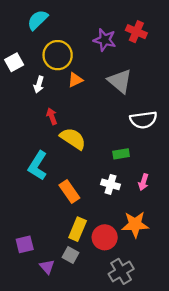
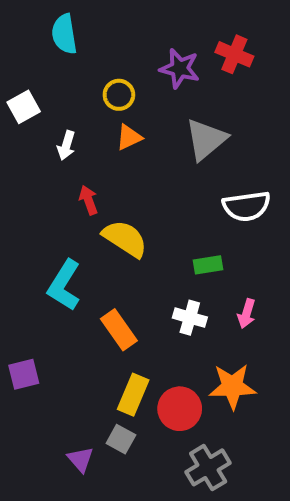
cyan semicircle: (38, 20) -> (64, 34), turned -55
yellow circle: (58, 55) -> (119, 95), moved, size x0.6
gray triangle: (120, 81) -> (206, 139), turned 40
purple square: (25, 244) -> (24, 374), moved

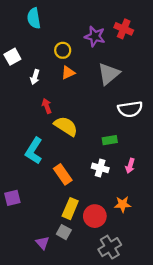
orange star: (232, 386) -> (123, 204), size x0.7

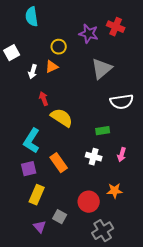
orange triangle: (68, 73) -> (52, 67), moved
purple square: (12, 198) -> (29, 169), moved
yellow rectangle: (70, 209) -> (37, 195), moved

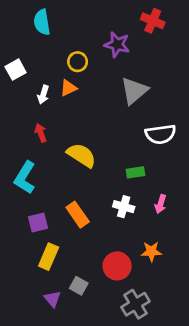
red cross: (116, 27) -> (153, 21), moved
red arrow: (44, 99) -> (41, 133), moved
cyan L-shape: (32, 141) -> (25, 178), moved

